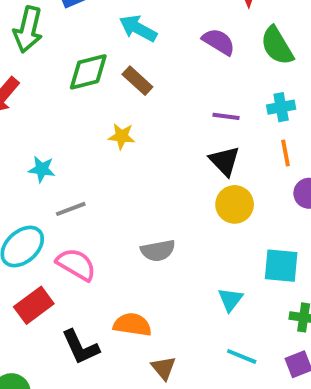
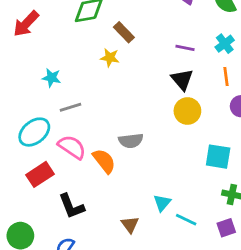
brown rectangle: (137, 81) -> (124, 32), moved
cyan cross: (281, 107) -> (225, 44), turned -30
cyan triangle: (230, 300) -> (162, 203), moved
orange semicircle: (132, 325) -> (104, 161), moved, turned 40

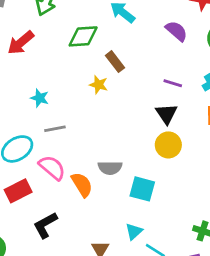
cyan square: (218, 157) -> (142, 189), moved
black L-shape: (71, 206) -> (45, 225), turned 76

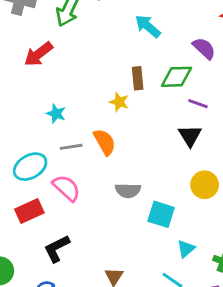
green diamond: (83, 36) -> (177, 77), moved
brown rectangle: (115, 62) -> (138, 78), turned 30
yellow circle: (168, 145) -> (205, 185), moved
orange semicircle: (82, 185) -> (105, 142), moved
cyan triangle: (134, 231) -> (186, 249), moved

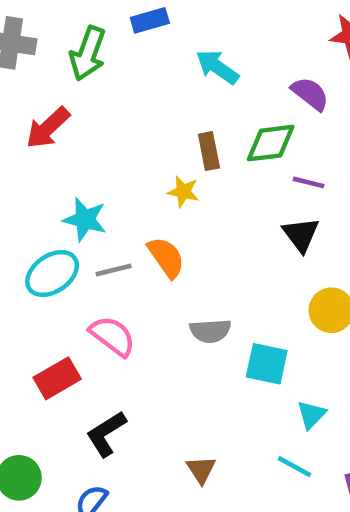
cyan star: (56, 114) -> (85, 219), size x1.4
cyan ellipse: (30, 167) -> (52, 274), moved

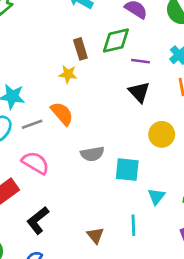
cyan line: (295, 467) -> (133, 225), moved, turned 65

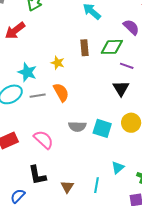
yellow star: (68, 74) -> (58, 63), moved
pink semicircle: (35, 163) -> (43, 140), moved
cyan square: (127, 170) -> (102, 128), moved
black L-shape: (38, 220) -> (37, 175), moved, turned -75

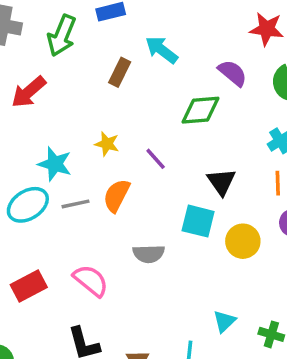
brown rectangle: (84, 48) -> (120, 72), moved, turned 35
purple line: (127, 66) -> (156, 159), moved, turned 32
orange semicircle: (61, 92) -> (117, 196), turned -120
cyan square: (102, 128) -> (198, 221), moved

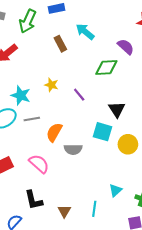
brown rectangle: (120, 72) -> (60, 44), turned -56
orange semicircle: (117, 196) -> (54, 132), moved

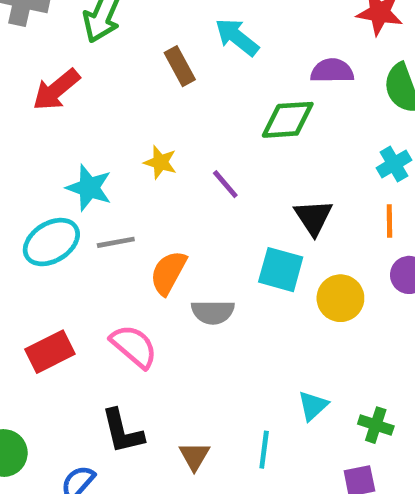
purple semicircle: (126, 47) -> (332, 71), turned -42

